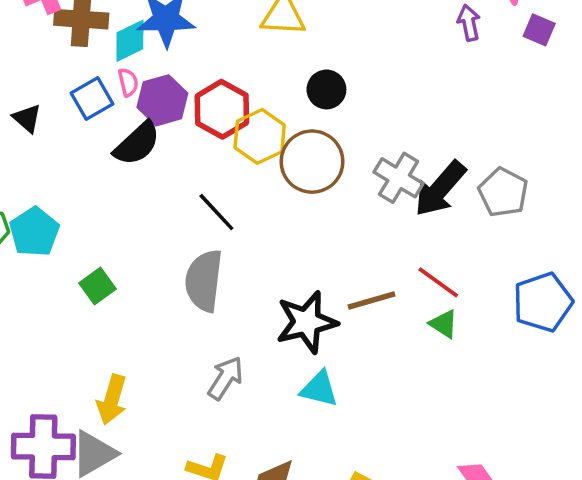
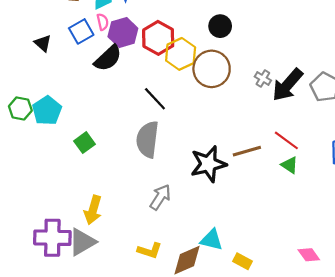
gray cross: (399, 178) -> (263, 78), size x0.6
cyan triangle: (319, 389) -> (212, 240), moved

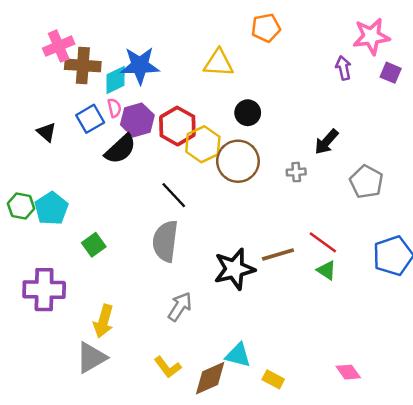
gray cross: (263, 78) -> (296, 172), turned -35
black arrow: (287, 85) -> (326, 142), moved, size x0.7
purple cross: (52, 238) -> (44, 290), moved
yellow L-shape: (150, 251) -> (168, 367), turned 35

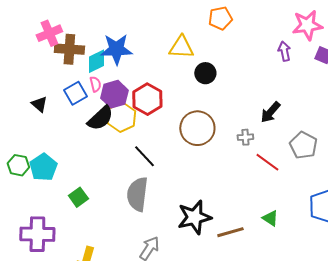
black circle: (248, 113) -> (205, 73), moved
yellow hexagon: (203, 144) -> (121, 117), moved
red line: (323, 242) -> (267, 162), moved
brown line: (278, 255) -> (230, 232), moved

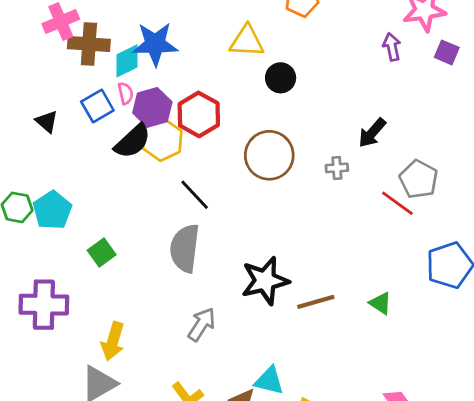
red line: (267, 162) -> (397, 203), moved
green triangle: (270, 218) -> (381, 303), moved

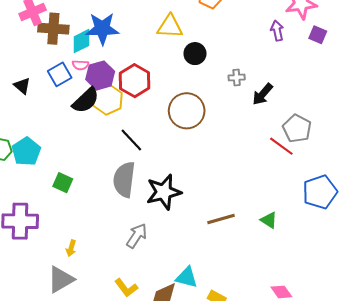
pink semicircle: (126, 93) -> (80, 65), turned 105
gray cross: (337, 168) -> (237, 78), moved
green square: (102, 253) -> (63, 183), turned -30
black star: (265, 281) -> (164, 192), moved
yellow arrow: (113, 341) -> (71, 248), size x0.6

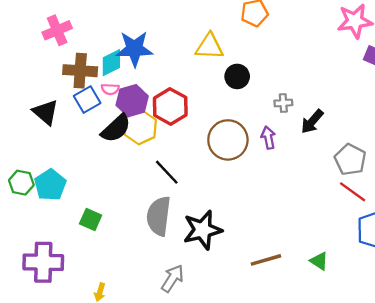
brown cross: (53, 29) -> (80, 71), moved
purple arrow: (277, 31) -> (268, 138), moved
black triangle: (22, 86) -> (46, 112), size x1.4
red line: (281, 146) -> (353, 192), moved

